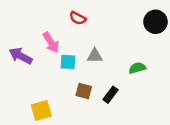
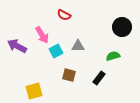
black circle: (155, 22) -> (122, 27), moved
cyan square: (68, 62) -> (56, 51), turned -32
black rectangle: (111, 95) -> (99, 78), moved

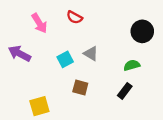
pink arrow: (42, 35) -> (39, 23), moved
gray triangle: (78, 46) -> (91, 54), turned 32
black rectangle: (99, 78) -> (125, 91), moved

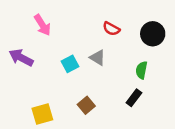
red semicircle: (74, 17) -> (111, 29), moved
green semicircle: (132, 65) -> (141, 70), turned -63
brown square: (80, 87) -> (86, 105), moved, turned 35

